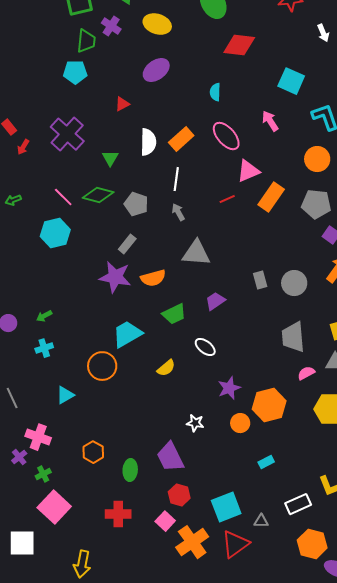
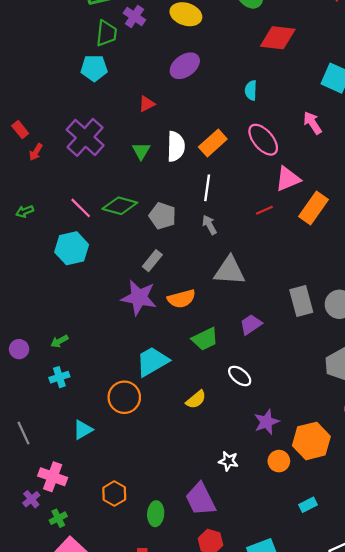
green triangle: (110, 158) -> (141, 151), moved
gray rectangle: (260, 280) -> (301, 301), size x1.5

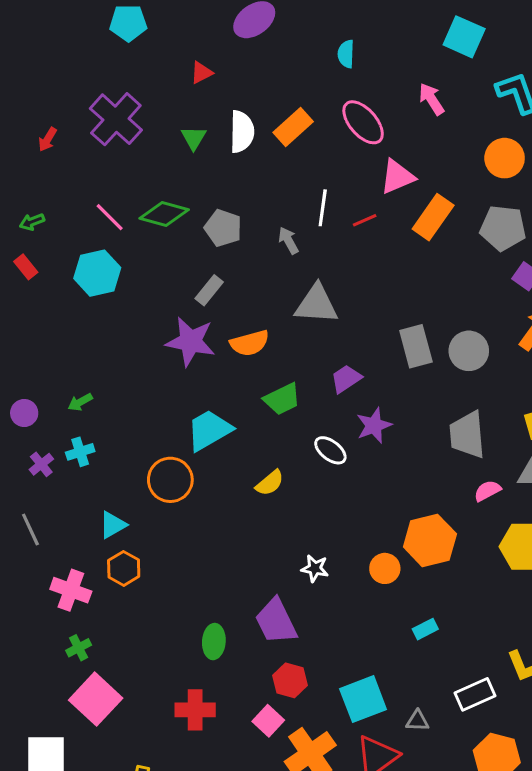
red rectangle: (20, 130) -> (26, 267), moved
white line: (207, 188) -> (323, 208), moved
purple star: (267, 422) -> (374, 425), moved
orange hexagon: (114, 494) -> (124, 568), moved
purple cross: (31, 499) -> (41, 464), moved

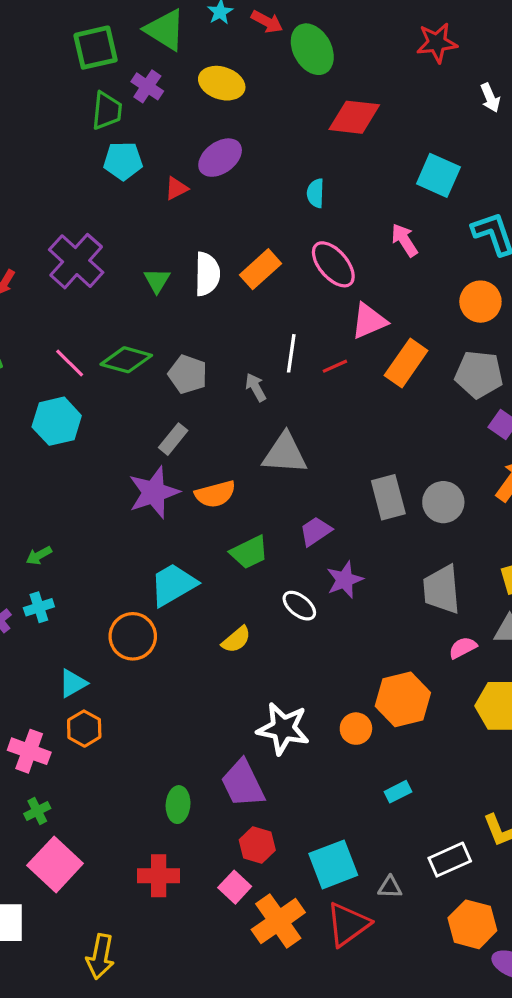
cyan pentagon: (128, 23) -> (123, 161), moved
red triangle: (201, 73) -> (176, 188), moved
purple star: (191, 341) -> (154, 492), turned -30
white star: (315, 568) -> (283, 729), size x1.8

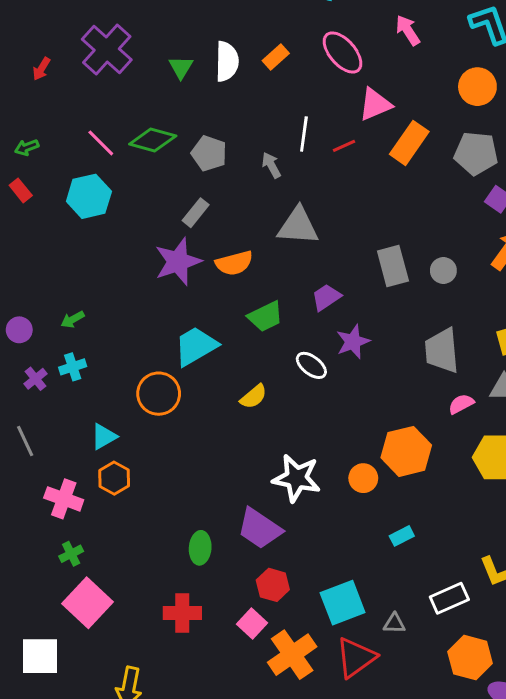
orange rectangle: (261, 269) -> (276, 57), size x0.7
gray circle: (443, 502) -> (443, 271), size x0.7
purple trapezoid: (243, 784) -> (259, 529), turned -30

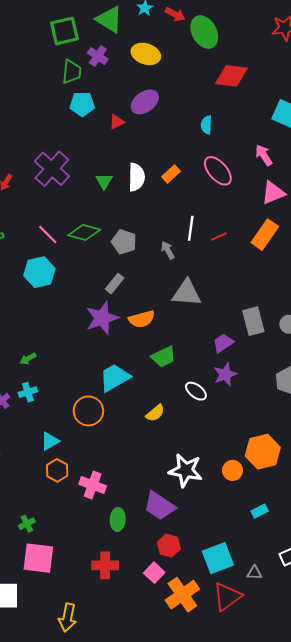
pink triangle: (375, 104) -> (273, 193), moved
purple trapezoid: (326, 297) -> (223, 343), moved
pink cross: (64, 499) -> (93, 485), moved
pink square: (87, 603) -> (38, 558), turned -36

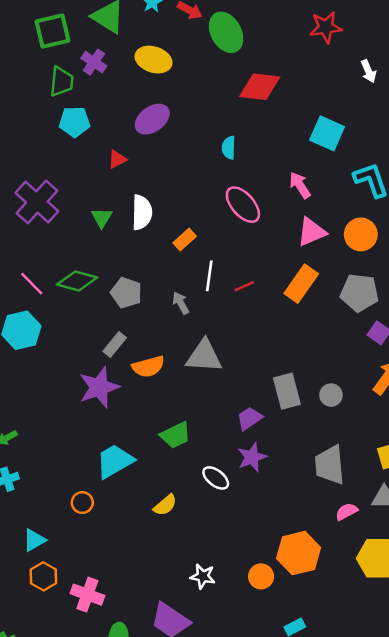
red triangle: (117, 122) -> (117, 159), moved
orange rectangle: (171, 174) -> (185, 240), moved
orange semicircle: (142, 319) -> (148, 367), moved
orange circle: (88, 411) -> (82, 503), size x0.6
white star: (186, 470) -> (203, 576), size x0.6

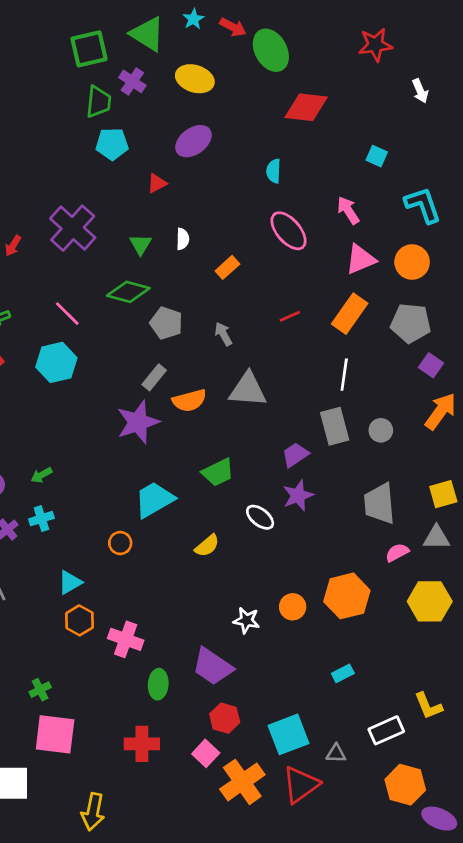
cyan square: (327, 133) -> (377, 156), size x0.6
white semicircle: (142, 212) -> (183, 239), size x0.6
white line: (209, 276) -> (344, 375), moved
green diamond: (77, 281) -> (128, 292), moved
orange circle: (261, 576) -> (293, 607), moved

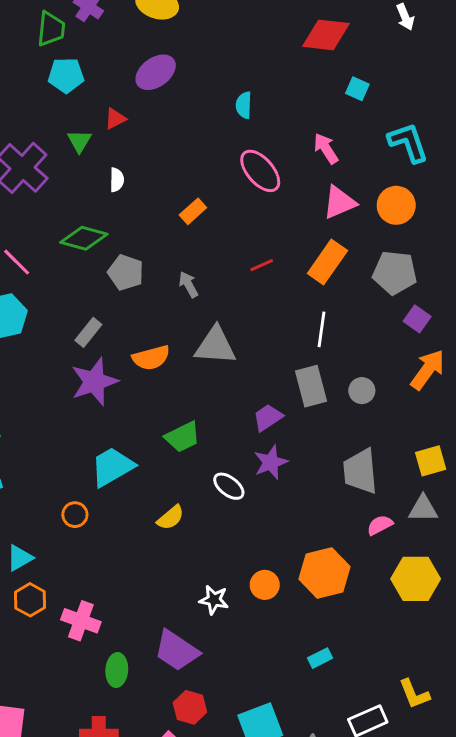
red diamond: (306, 107) -> (326, 35), moved
white semicircle: (183, 239) -> (117, 180), moved
green triangle: (141, 244) -> (79, 141), moved
gray rectangle: (154, 377) -> (88, 332), moved

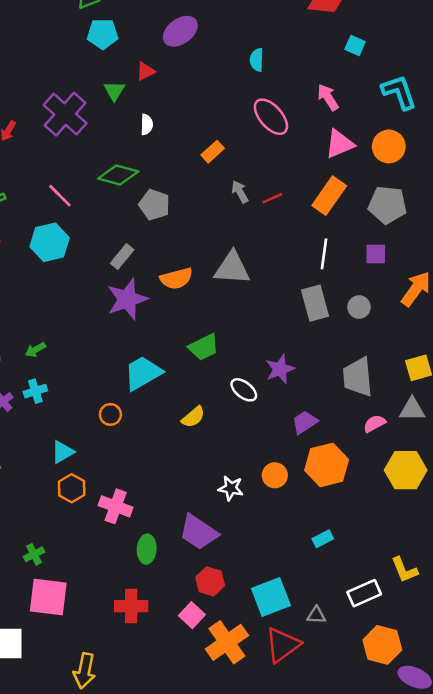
gray arrow: (188, 284) -> (240, 192), moved
purple square: (417, 319) -> (376, 254), moved, turned -35
purple trapezoid: (268, 417) -> (305, 422), moved

